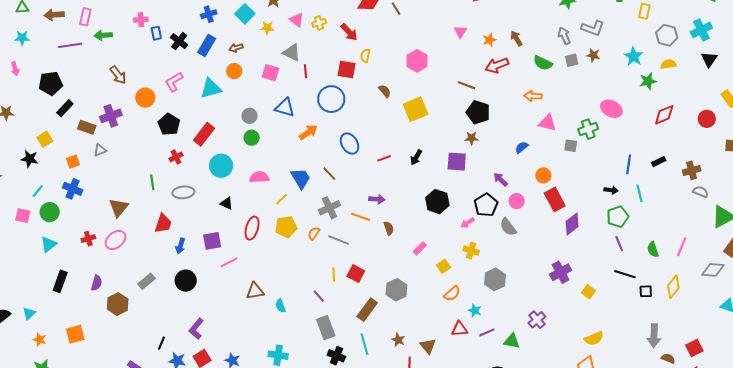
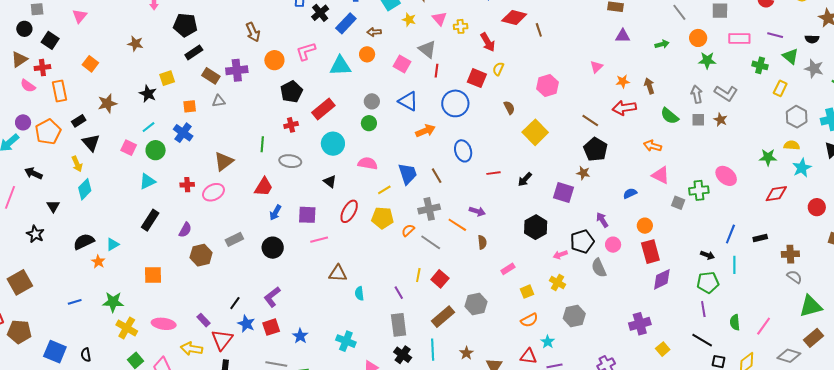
cyan star: (634, 56) -> (802, 168), moved
yellow square: (416, 109) -> (535, 132), turned -35
orange star: (40, 340) -> (98, 262), moved

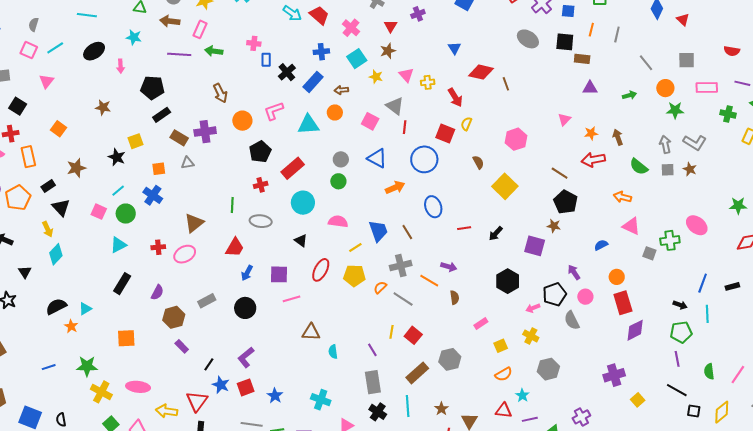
purple rectangle: (203, 320) -> (182, 346), moved

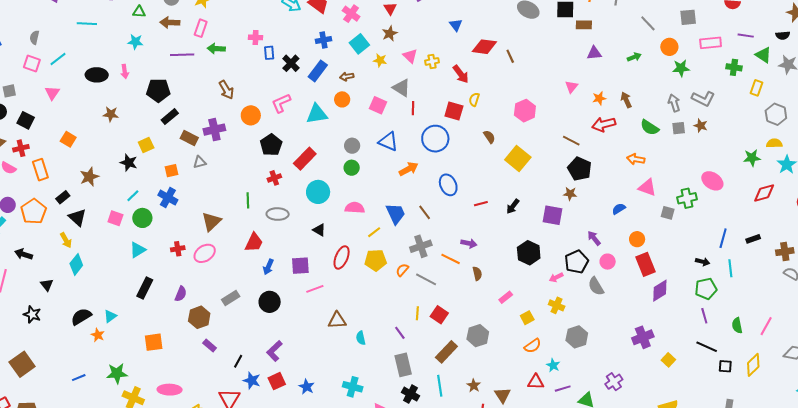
black ellipse: (94, 51) -> (97, 75), moved, turned 40

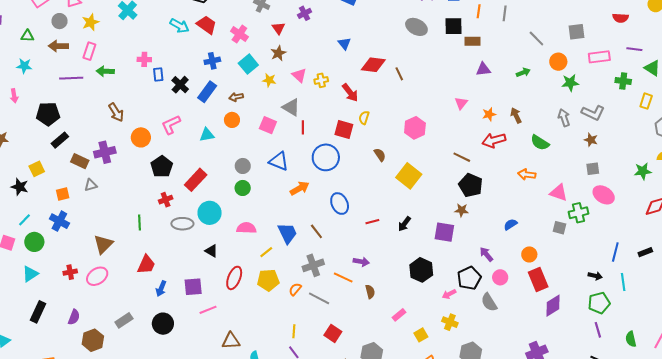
cyan triangle: (317, 114) -> (207, 135), size x0.7
gray square: (679, 128) -> (593, 169), moved
pink triangle: (647, 187) -> (559, 193), moved
gray ellipse: (278, 214) -> (182, 224), moved
yellow line: (417, 313) -> (294, 331), moved

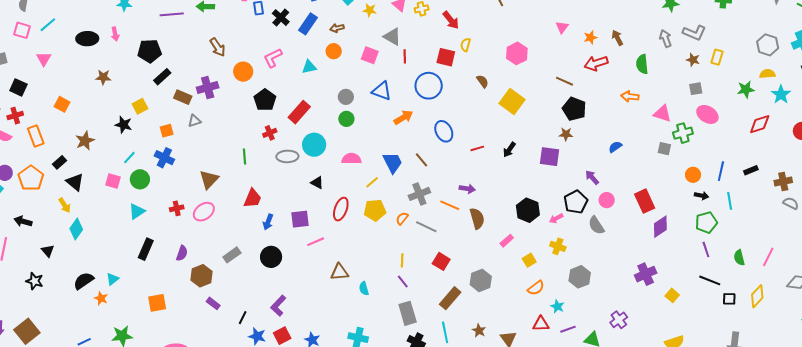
yellow rectangle: (646, 101) -> (717, 57), moved
green semicircle: (540, 143) -> (642, 64), turned 54
orange circle: (529, 254) -> (693, 175), moved
black hexagon: (421, 270) -> (528, 210), moved
brown semicircle: (370, 292) -> (477, 218), size x1.5

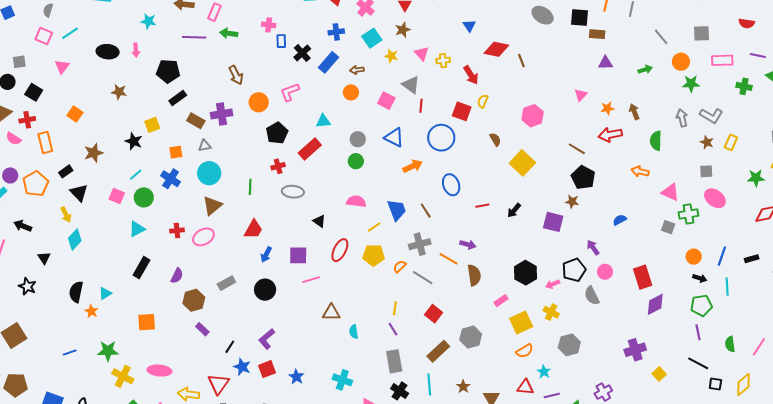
cyan triangle: (309, 67) -> (323, 121), moved
cyan circle: (314, 145) -> (209, 173), moved
yellow square: (529, 260) -> (521, 322), size x1.6
black semicircle: (84, 281) -> (76, 292), turned -50

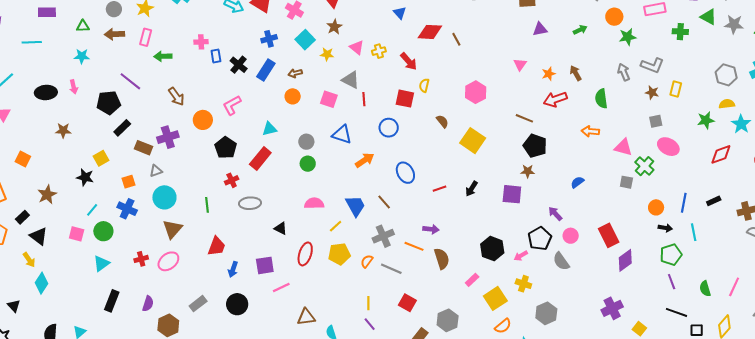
purple line: (194, 37) -> (130, 81), moved, turned 45
blue circle: (441, 138) -> (389, 128), size x0.7
green cross: (688, 214) -> (644, 166), turned -30

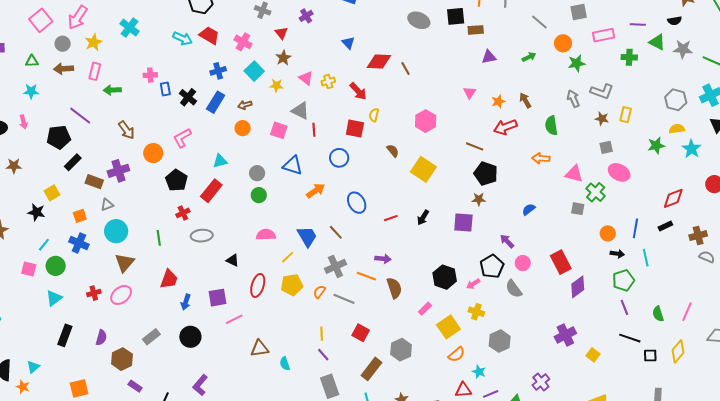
red diamond: (721, 154) -> (673, 198), moved

